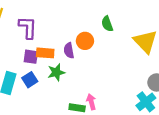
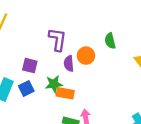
purple L-shape: (28, 27) -> (57, 39), moved
orange rectangle: (45, 53) -> (65, 93), moved

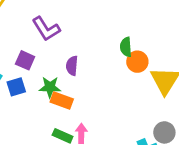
purple L-shape: (57, 39) -> (46, 29), moved, turned 130
orange circle: (86, 56) -> (137, 62), moved

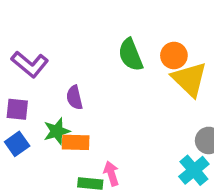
green semicircle: (126, 47) -> (131, 55), size x1.4
orange circle: (137, 62) -> (174, 55), moved

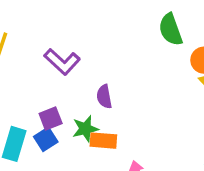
green semicircle: (131, 55) -> (171, 29), moved
purple square: (17, 109) -> (51, 119), moved, turned -30

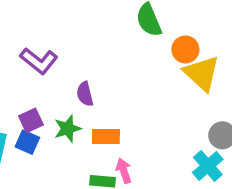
blue square: (46, 139) -> (27, 142), turned -30
orange rectangle: (103, 141) -> (106, 137), moved

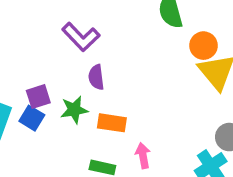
purple L-shape: (39, 61) -> (81, 37), moved
pink arrow: (124, 171) -> (143, 156), moved

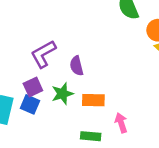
purple L-shape: (81, 37) -> (43, 54), moved, turned 112

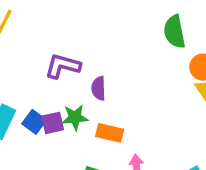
purple L-shape: (43, 54) -> (63, 66), turned 32
purple square: (33, 87) -> (53, 123), moved

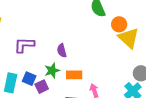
purple L-shape: (63, 66) -> (24, 45), moved
purple square: (53, 123) -> (42, 87), moved

